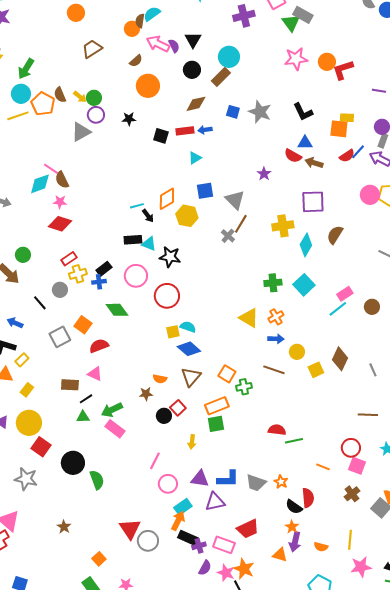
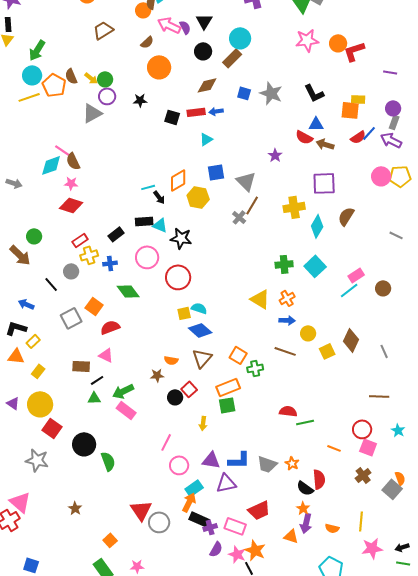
black rectangle: (104, 269) -> (116, 234), moved

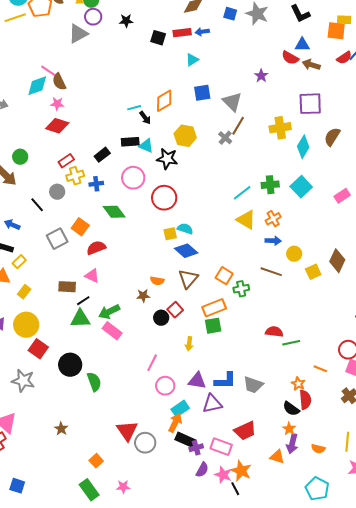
yellow hexagon: (198, 197) -> (185, 136), moved
cyan line: (349, 290) -> (242, 193), moved
green triangle: (94, 398) -> (80, 319), size x1.5
orange star: (292, 463) -> (298, 384), moved

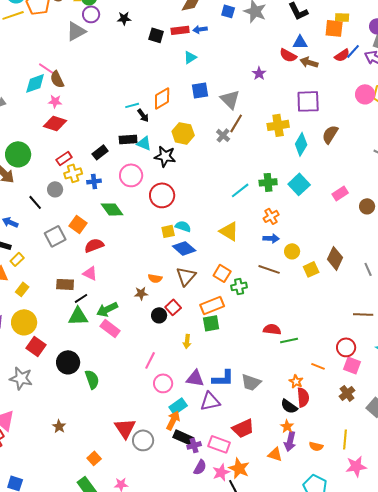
green circle: (20, 157) -> (18, 154), size x1.6
yellow triangle: (246, 220) -> (229, 231), moved
pink star: (223, 475) -> (221, 472), turned 30

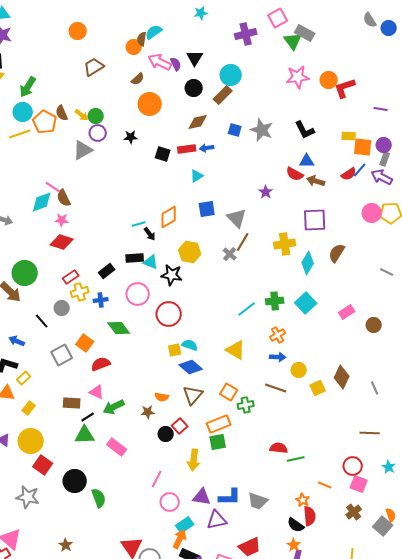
orange square: (334, 28) -> (363, 147), moved
green arrow: (107, 309) -> (114, 407), moved
yellow arrow: (187, 341) -> (194, 460), size x1.5

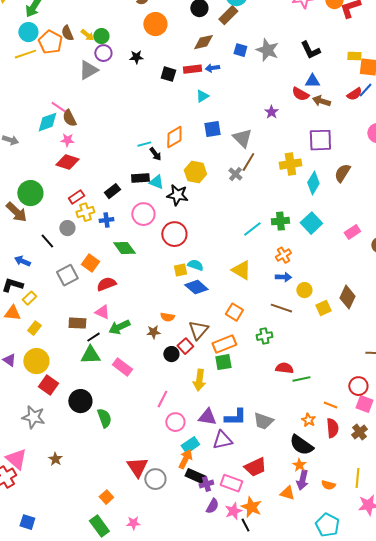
brown triangle: (193, 395) -> (198, 330), moved
green cross: (246, 405) -> (264, 336), moved
red semicircle: (310, 516) -> (332, 428), moved
black semicircle: (296, 525) -> (301, 445), size x1.4
brown star: (66, 545) -> (55, 459), moved

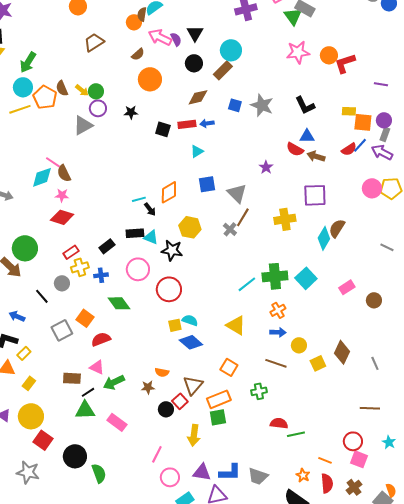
cyan diamond: (313, 183) -> (324, 238), moved
green cross: (280, 221) -> (275, 276), size x1.4

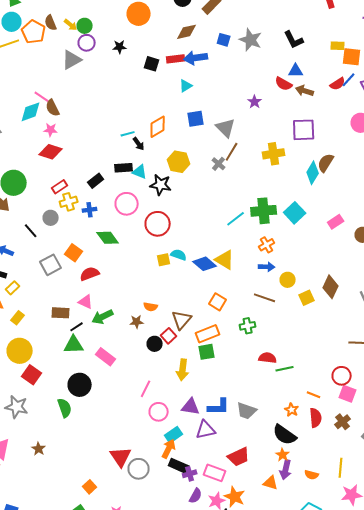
blue arrow: (207, 123) -> (196, 58), size x1.6
blue diamond: (191, 342) -> (205, 264), moved
black circle: (75, 456) -> (80, 385), moved
green semicircle: (99, 473) -> (65, 408), moved

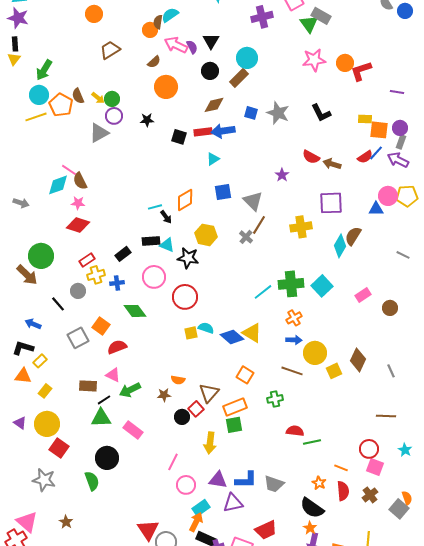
blue triangle: (296, 71) -> (376, 209), moved
yellow circle: (288, 280) -> (315, 353), size x1.5

